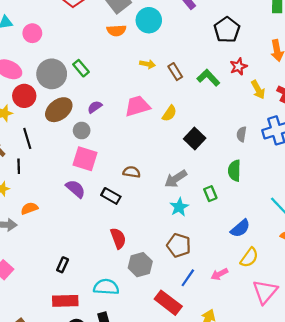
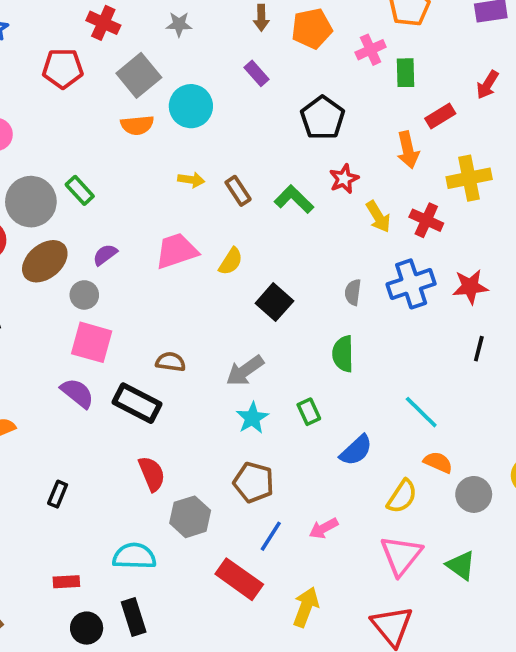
green rectangle: (210, 194) -> (309, 412), moved
black rectangle: (111, 196) -> (137, 403), size x1.4
yellow semicircle: (249, 257) -> (402, 496), moved
black rectangle: (63, 265) -> (58, 494), moved
red rectangle: (65, 301) -> (66, 582), size x0.6

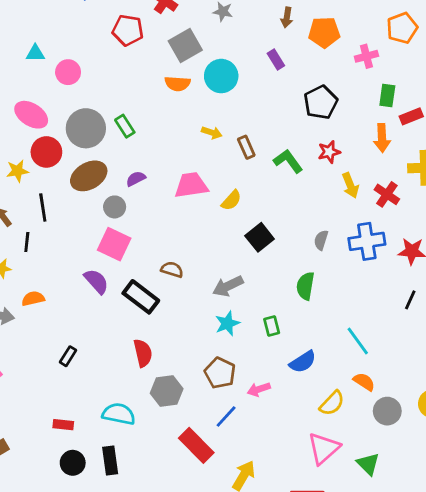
green rectangle: (406, 73) -> (387, 95), moved
pink arrow: (324, 528) -> (259, 389), moved

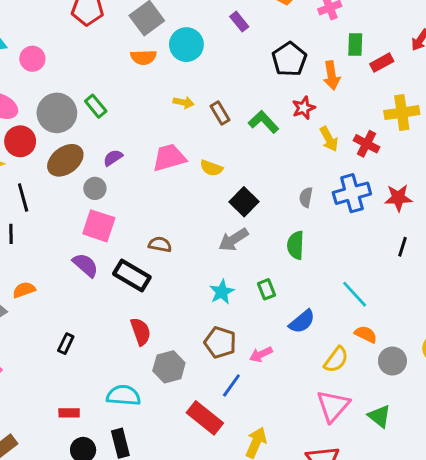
orange arrow: (382, 138) -> (332, 75), moved
yellow semicircle: (231, 200) -> (211, 168), turned 75
gray arrow: (228, 286) -> (233, 240), moved

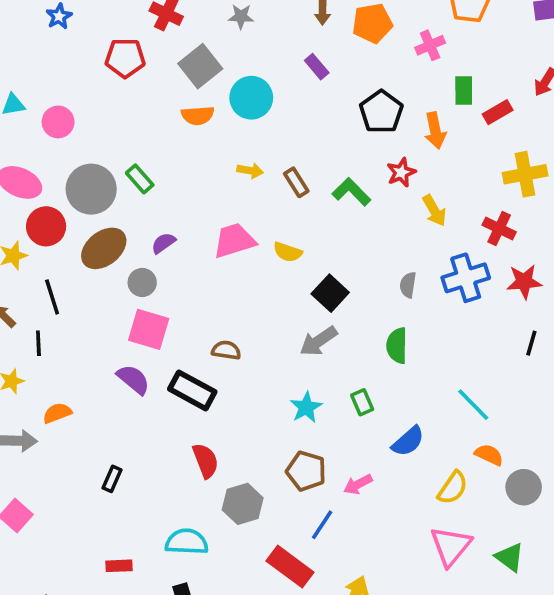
red cross: (367, 144) -> (499, 229), moved

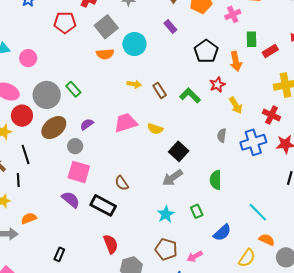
gray semicircle: (408, 285) -> (222, 135), moved
brown semicircle: (226, 350) -> (122, 183), turned -133

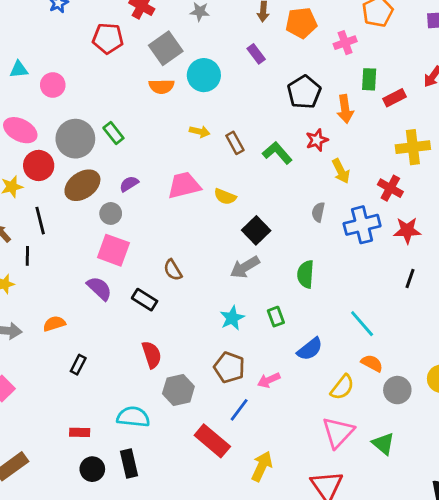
black rectangle: (103, 205) -> (145, 300), size x0.7
orange semicircle: (29, 218) -> (54, 324), moved

